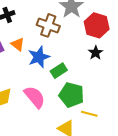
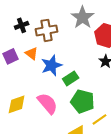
brown cross: (48, 25) -> (47, 30), moved, turned -30
yellow line: (89, 114) -> (100, 119), turned -49

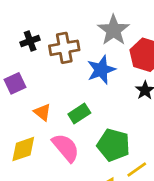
orange triangle: (32, 53) -> (42, 112), moved
blue star: (52, 65) -> (101, 70), moved
green rectangle: (71, 78) -> (79, 114), moved

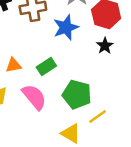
orange triangle: (42, 112) -> (13, 65), turned -49

